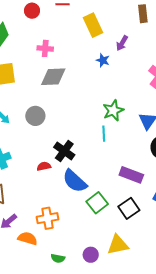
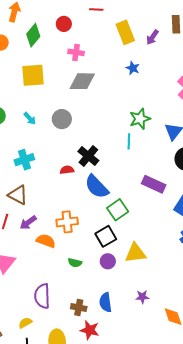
red circle: (32, 11) -> (64, 24), moved
purple arrow: (122, 43) -> (152, 37), moved
black square: (129, 208) -> (106, 236), moved

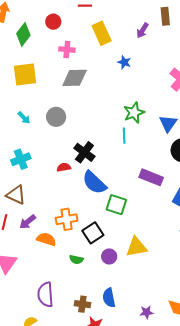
yellow rectangle: (125, 32) -> (102, 33), moved
green square: (118, 210) -> (116, 205), turned -35
black square: (106, 236) -> (93, 233), moved
purple star: (142, 297) -> (147, 312), moved

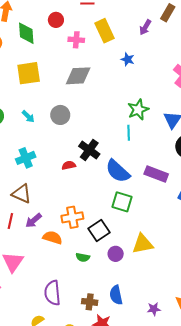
brown rectangle: (165, 16) -> (168, 13), turned 36
green diamond: (23, 34) -> (26, 33), turned -40
pink cross: (67, 50) -> (76, 40), moved
blue semicircle: (94, 183) -> (118, 171), moved

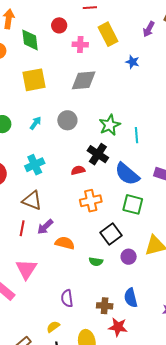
green star: (138, 110) -> (110, 125), moved
cyan arrow: (28, 116) -> (36, 123), turned -96
orange cross: (72, 217) -> (91, 201), moved
purple semicircle: (52, 293) -> (67, 298), size x0.7

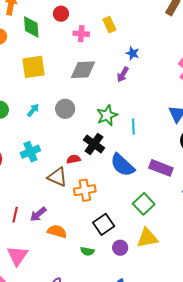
purple arrow: (149, 29) -> (123, 74), moved
yellow rectangle: (108, 34) -> (109, 25), size x0.7
brown triangle: (32, 200) -> (57, 177), moved
green square: (133, 204) -> (144, 204), moved, turned 30

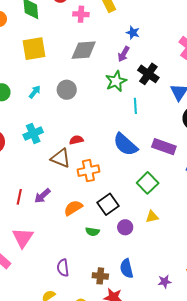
green star: (107, 115) -> (116, 81), moved
black cross: (94, 144) -> (148, 74), moved
orange semicircle: (57, 231) -> (73, 208), moved, turned -48
yellow triangle: (147, 238) -> (152, 217), size x0.6

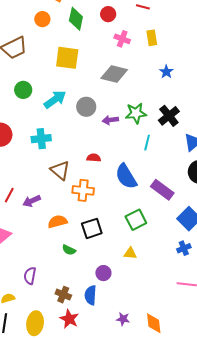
purple arrow: (124, 54) -> (110, 120), moved, turned 35
cyan arrow: (35, 92) -> (55, 99), size x1.6
red semicircle: (76, 140) -> (94, 158), moved
purple circle: (125, 227) -> (103, 273), moved

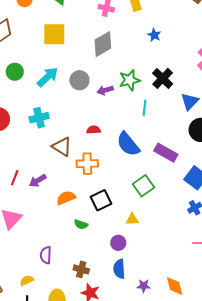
gray diamond: (114, 74) -> (103, 44), turned -36
yellow triangle: (130, 253) -> (132, 219), moved
blue semicircle: (91, 295) -> (119, 269), moved

